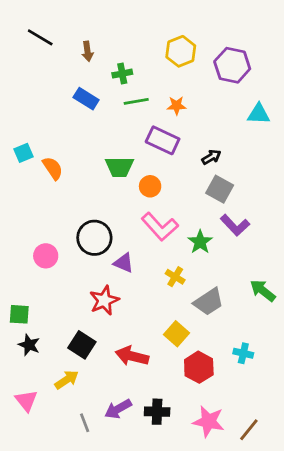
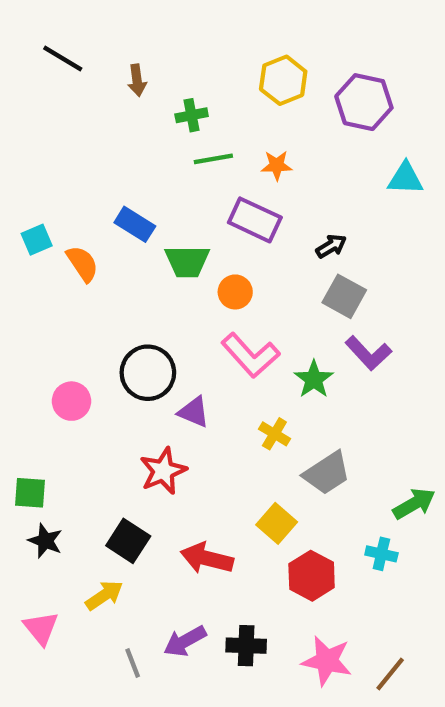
blue rectangle: (86, 99) -> (135, 224), moved
green arrow: (263, 291) -> (414, 504), moved, turned 112

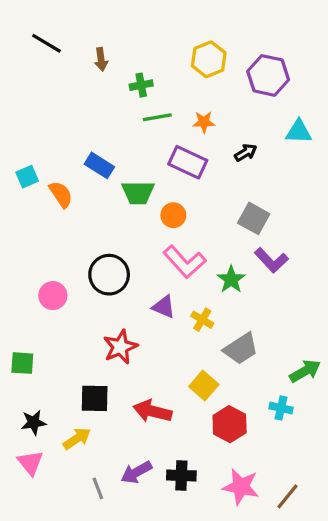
black arrow: (331, 246) -> (246, 153), moved
purple triangle: (194, 412) -> (164, 307), moved
black star: (45, 541) -> (34, 422), moved, turned -30
black square: (128, 541) -> (95, 398), turned -32

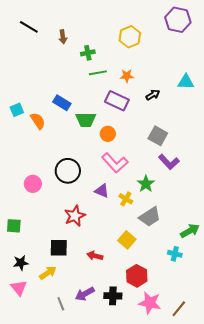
purple hexagon: (268, 75) -> (178, 20), moved
green star: (231, 279) -> (146, 184), moved
red arrow: (152, 411) -> (95, 256), size x0.7
red hexagon: (230, 424) -> (137, 276), moved

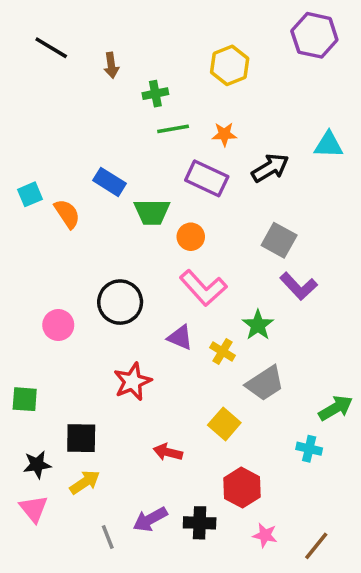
black arrow: (153, 95) -> (270, 168), size x1.5
black square: (59, 248) -> (81, 438), moved
pink star: (150, 303) -> (265, 535), size x0.6

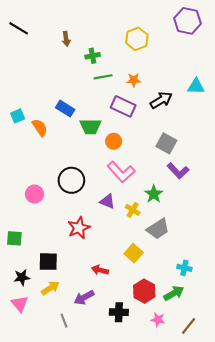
black line: (51, 48) -> (19, 28), moved
green arrow: (336, 408) -> (174, 293), moved
purple arrow: (150, 519) -> (84, 297), moved

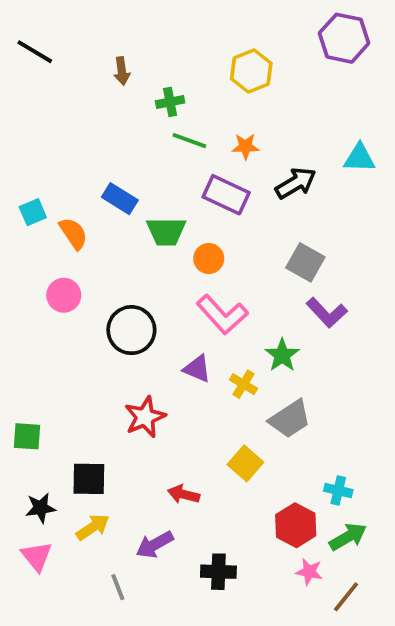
green line: (103, 77) -> (189, 141), turned 30
pink circle: (34, 194) -> (64, 295), moved
red hexagon: (144, 291) -> (296, 525), moved
green arrow: (174, 293) -> (348, 537), moved
pink star: (158, 320) -> (309, 572), moved

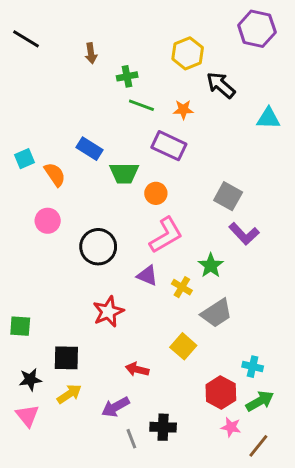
black arrow: (296, 183) -> (221, 85), moved, turned -108
pink L-shape: (222, 315) -> (166, 235), turned -78
gray line: (118, 587) -> (131, 439), moved

